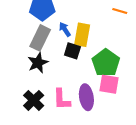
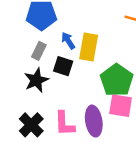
gray rectangle: (40, 38) -> (39, 51), size x0.6
black square: (72, 51) -> (63, 66), moved

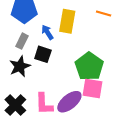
yellow rectangle: (89, 47) -> (67, 21), moved
purple ellipse: (94, 121) -> (69, 102), turned 60

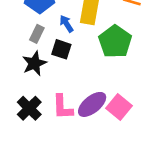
green pentagon: (89, 66) -> (115, 42), moved
pink square: (93, 88) -> (119, 107), moved, turned 30

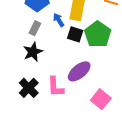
black square: (61, 49) -> (75, 34), moved
purple ellipse: (92, 104) -> (79, 71), moved
pink square: (119, 107) -> (101, 99), moved

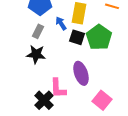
black star: (33, 52) -> (36, 54), turned 30
purple ellipse: (79, 71) -> (81, 73), turned -70
black cross: (29, 88) -> (44, 100), moved

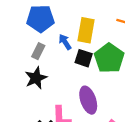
black star: (36, 54) -> (36, 78), turned -30

